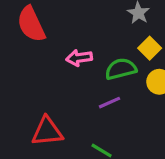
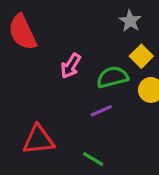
pink arrow: (79, 58) -> (71, 66), turned -50

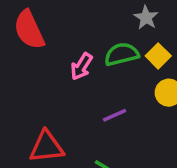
green semicircle: (112, 77) -> (122, 54), moved

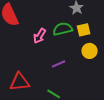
yellow square: (158, 56) -> (84, 30), turned 32

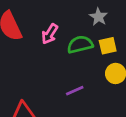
pink arrow: (40, 36) -> (50, 34), moved

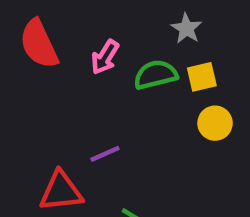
purple line: (75, 91) -> (105, 154), moved

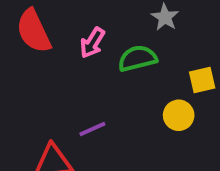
yellow square: (202, 77) -> (202, 80), moved
yellow circle: (215, 123) -> (179, 115), moved

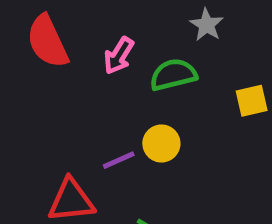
yellow circle: (179, 115) -> (161, 143), moved

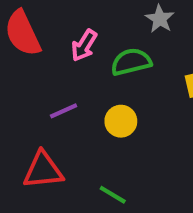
purple line: (119, 160) -> (64, 111), moved

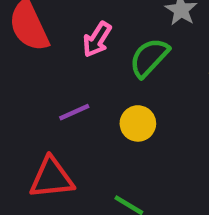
green semicircle: (131, 62) -> (149, 58), turned -33

